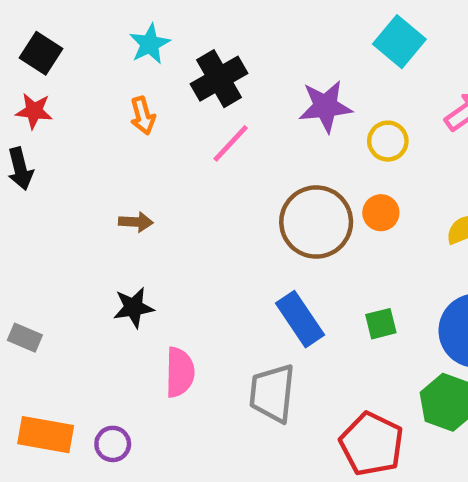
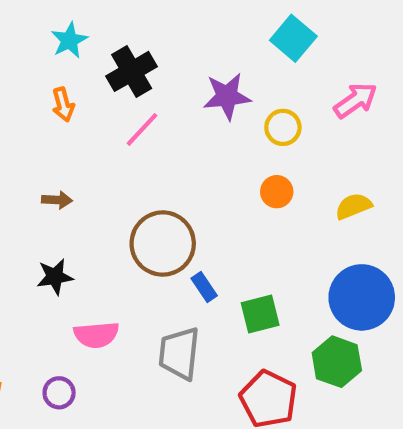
brown circle: (316, 222) -> (163, 244), moved
blue rectangle: (300, 319) -> (204, 287), size x0.6
green square: (381, 324) -> (260, 314), moved, size x1.4
pink semicircle: (180, 372) -> (96, 335), turned 84
purple circle: (113, 444) -> (59, 393), moved

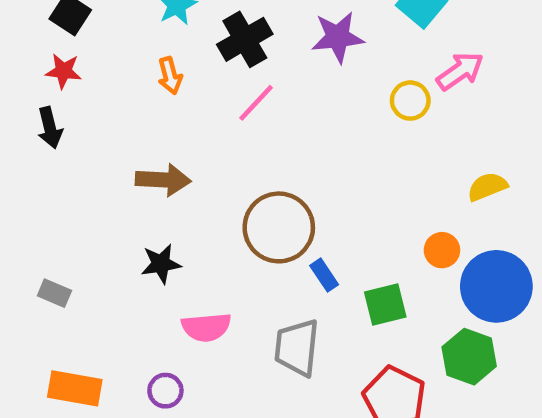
purple star: (227, 96) -> (338, 37), moved
pink arrow: (356, 100) -> (460, 71), moved
orange circle: (277, 192) -> (442, 250), moved
brown arrow: (57, 200) -> (163, 180), size x1.6

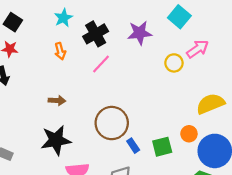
brown arrow: (163, 180) -> (57, 100), size x0.7
yellow semicircle: (487, 187) -> (210, 104), size x1.5
black star: (161, 264) -> (56, 140), size x1.6
green square: (385, 305) -> (162, 147), moved

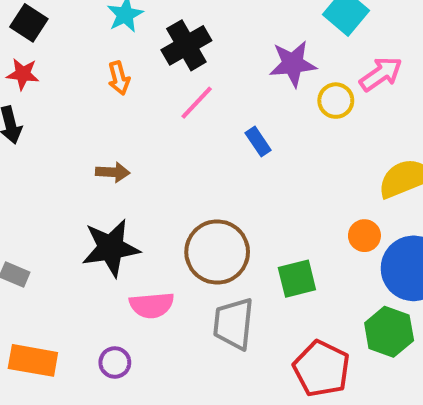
purple star: (140, 33) -> (293, 64), moved
brown circle: (112, 123) -> (217, 252), moved
blue rectangle: (133, 146) -> (258, 142), moved
green square: (162, 147) -> (297, 279), moved

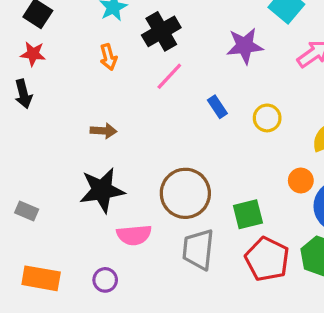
yellow circle: (336, 101) -> (267, 118), moved
red pentagon: (321, 369) -> (267, 259), moved

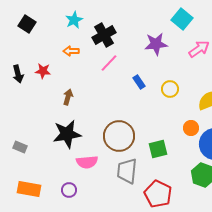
red star: (33, 54) -> (43, 71), moved
orange arrow: (108, 57) -> (71, 51), turned 105
brown arrow: (104, 131) -> (68, 97), turned -77
red pentagon: (267, 259) -> (158, 194), moved

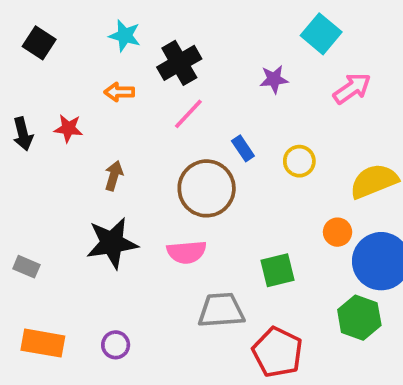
cyan star: (74, 20) -> (125, 36), turned -30
purple star: (156, 44) -> (274, 79), size x0.7
brown circle: (119, 136) -> (207, 188), moved
pink semicircle: (87, 162) -> (187, 252), moved
gray trapezoid: (127, 171) -> (221, 310), turned 80

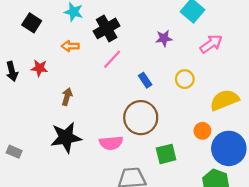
black square: (39, 43) -> (32, 23), moved
yellow circle: (299, 161) -> (185, 79), moved
brown circle: (207, 188) -> (141, 118), moved

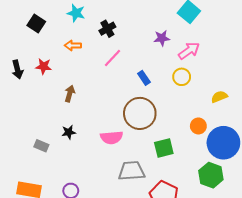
black cross: (107, 28) -> (107, 29), size x0.7
pink arrow: (211, 44) -> (189, 51), moved
yellow semicircle: (224, 100) -> (219, 97), size x0.6
black star: (66, 137) -> (69, 132), size x0.5
gray rectangle: (14, 152) -> (41, 146), moved

